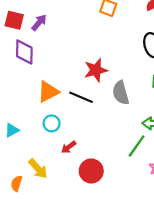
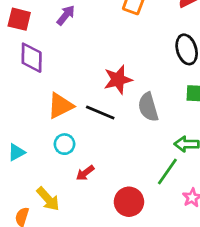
purple arrow: (39, 23) -> (66, 15), moved
red circle: (91, 171) -> (129, 202), moved

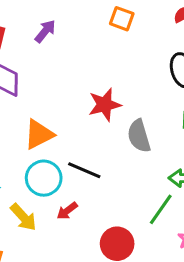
black line: (100, 113) -> (84, 170), moved
cyan circle: (64, 144) -> (44, 178), size x1.5
yellow arrow: (48, 199) -> (23, 217), moved

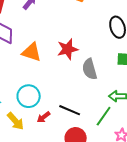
orange triangle: (39, 134) -> (32, 52), moved, turned 45
black line: (84, 170) -> (70, 110), moved

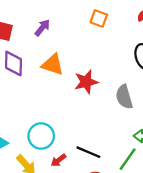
orange triangle: (32, 52) -> (53, 65), moved
gray semicircle: (90, 69) -> (124, 97), moved

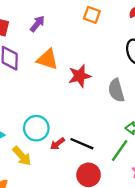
red arrow: (58, 160) -> (57, 144), moved

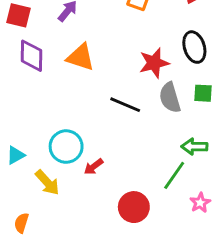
red star: (80, 76) -> (154, 63), moved
black line: (82, 144) -> (125, 105), moved

